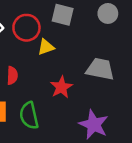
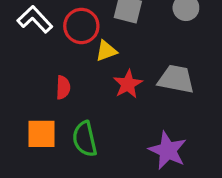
red star: (61, 87) -> (128, 84), moved

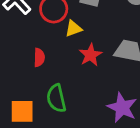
orange square: (42, 134) -> (22, 111), moved

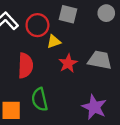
red semicircle: (39, 58) -> (25, 66), size x1.6

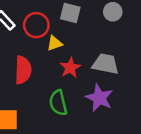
green semicircle: (40, 99) -> (58, 103), moved
purple star: (94, 107) -> (99, 98), moved

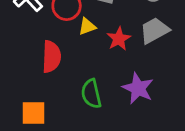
gray trapezoid: (105, 64) -> (155, 31), moved, turned -40
red star: (70, 68) -> (119, 39), moved

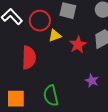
purple star: (138, 88) -> (92, 81), size x0.6
green semicircle: (91, 94) -> (51, 96), moved

